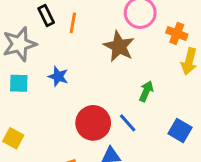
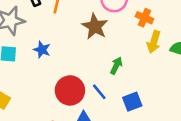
blue square: (180, 130) -> (132, 102), moved, turned 36

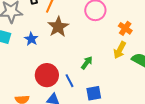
orange cross: (144, 18) -> (125, 28), moved
brown star: (95, 26) -> (58, 27), moved

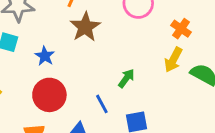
blue star: (31, 39) -> (45, 56), moved
red circle: (47, 75) -> (49, 95), moved

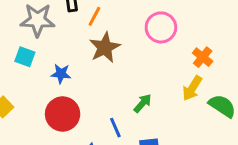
blue star: (45, 56) -> (61, 74), turned -30

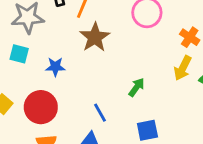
red circle: (63, 114) -> (41, 107), moved
blue line: (115, 128) -> (100, 113), moved

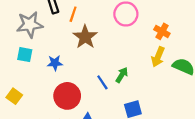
red circle: (41, 107) -> (67, 96), moved
blue line: (100, 113) -> (102, 82), moved

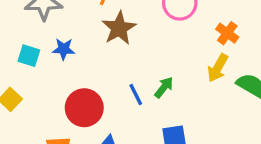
cyan square: (25, 55) -> (29, 56), moved
blue star: (55, 63) -> (64, 49), moved

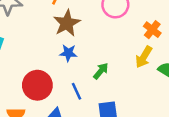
blue star: (64, 49) -> (68, 53), moved
blue line: (136, 95) -> (77, 91), moved

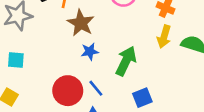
green arrow: (101, 71) -> (126, 61), size x1.6
blue line: (77, 91) -> (96, 88), moved

